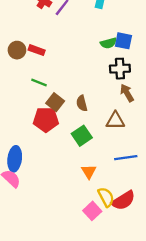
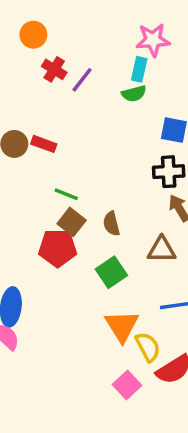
green semicircle: (108, 43) -> (134, 94), moved
green line: (39, 82) -> (66, 194), moved
orange triangle: (89, 172) -> (122, 326), size x1.5
yellow semicircle: (106, 197) -> (148, 347), moved

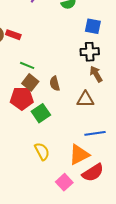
green square: (111, 272) -> (41, 113), moved
orange triangle: (122, 326) -> (79, 155), moved, turned 35
yellow semicircle: (148, 347) -> (42, 151), moved

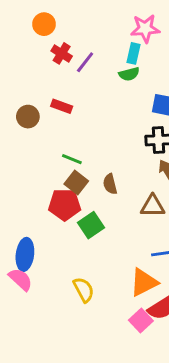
red rectangle: (13, 35) -> (62, 106), moved
yellow semicircle: (42, 151) -> (84, 290), moved
pink square: (64, 182) -> (141, 320), moved

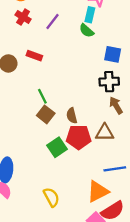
red cross: (62, 53) -> (23, 17), moved
green semicircle: (129, 74) -> (87, 31), turned 56
green line: (72, 159) -> (42, 96), turned 42
red pentagon: (65, 205) -> (79, 137), moved

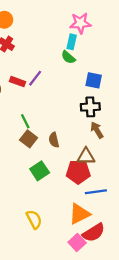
purple line: (53, 22) -> (35, 78), moved
red pentagon: (79, 137) -> (78, 172), moved

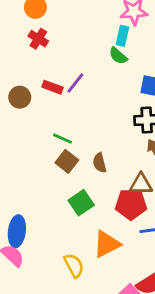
green line: (25, 121) -> (63, 139), turned -40
orange triangle: (79, 214) -> (107, 244), moved

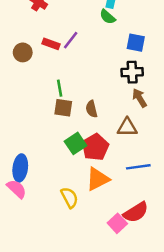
green line: (63, 139) -> (60, 88), turned 56
brown square: (67, 161) -> (63, 108), turned -30
red pentagon: (131, 204) -> (95, 147), moved, turned -30

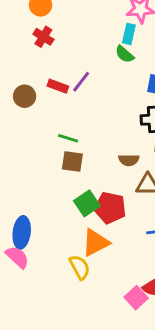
green line: (60, 88) -> (68, 138), turned -63
brown semicircle: (92, 109) -> (129, 160), moved, turned -77
red pentagon: (95, 147) -> (110, 208), turned -30
orange triangle: (98, 179) -> (96, 243), moved

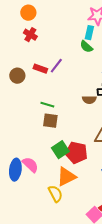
brown semicircle: (129, 160) -> (89, 100), moved
pink semicircle: (17, 257) -> (30, 165), moved

